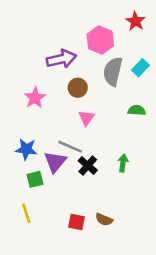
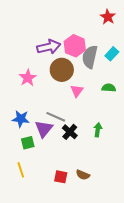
pink hexagon: (100, 40) -> (75, 46), moved
brown circle: (78, 88) -> (62, 70), size x1.5
pink triangle: (86, 118) -> (77, 91), moved

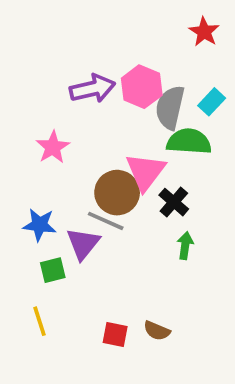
brown circle: (62, 70) -> (117, 193), moved
green semicircle: (109, 88) -> (189, 142), moved, size x1.6
pink triangle: (77, 91) -> (145, 172), size x1.6
black cross: (70, 132) -> (174, 202), moved

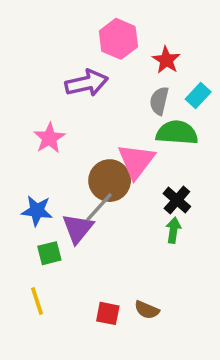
red star: (204, 32) -> (166, 60), moved
pink hexagon: (142, 87) -> (118, 39), moved
gray semicircle: (170, 107) -> (159, 101), size x0.7
black cross: (174, 202) -> (177, 200), moved
gray line: (106, 221) -> (99, 207), turned -72

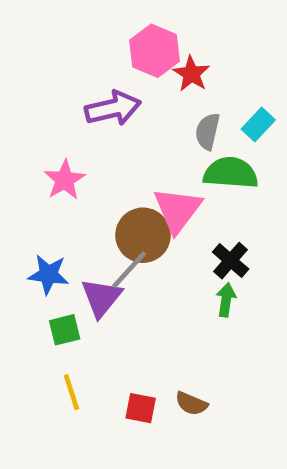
red star: (166, 60) -> (191, 74), moved
yellow line: (37, 301) -> (71, 392), moved

